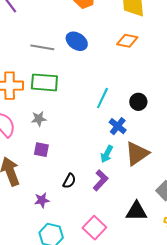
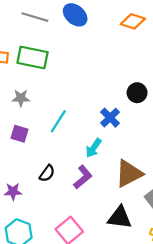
cyan line: (102, 98) -> (58, 121), moved
brown triangle: (137, 154) -> (129, 174), moved

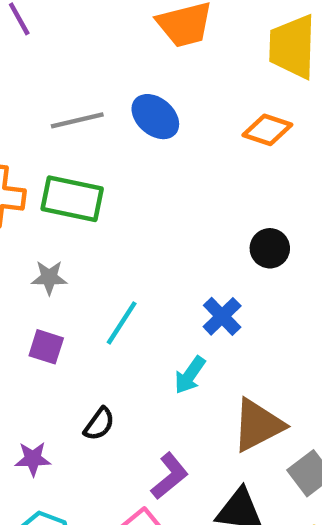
gray line: (35, 17) -> (77, 120), turned -30
black circle: (137, 93) -> (270, 248), moved
purple L-shape: (83, 177) -> (170, 476), moved

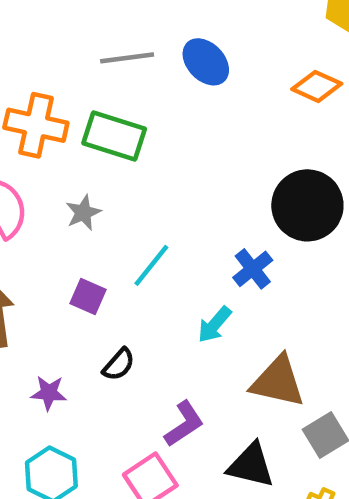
black circle: (270, 248) -> (307, 205), size x1.8
gray star: (49, 277) -> (83, 213), turned -30
purple square: (46, 347) -> (88, 297), moved
brown triangle: (258, 425) -> (278, 382), turned 34

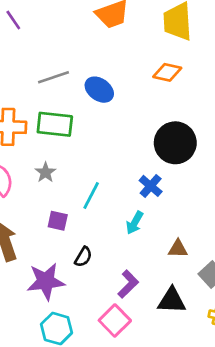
blue ellipse: (206, 62) -> (99, 90), moved
brown triangle: (278, 382) -> (178, 249), size x0.6
purple star: (49, 393) -> (46, 281), size x1.8

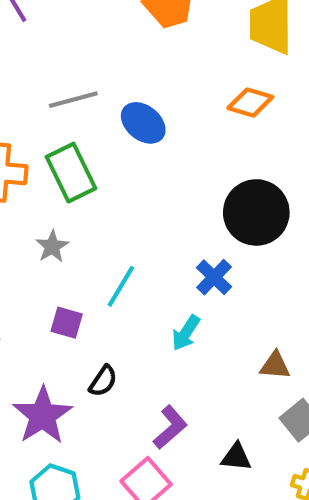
green rectangle: (55, 124) -> (71, 173), turned 54
brown triangle: (178, 249) -> (275, 365), moved
purple star: (46, 281) -> (43, 415), turned -30
black triangle: (172, 301) -> (236, 457), size x0.7

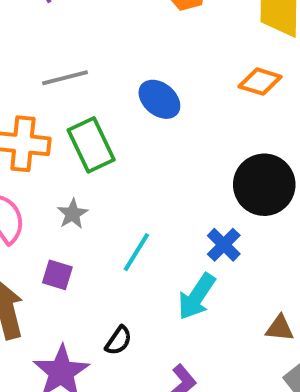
gray line: (73, 100) -> (65, 78), moved
purple square: (67, 323) -> (57, 275), moved
cyan arrow: (186, 333) -> (197, 297), size x1.4

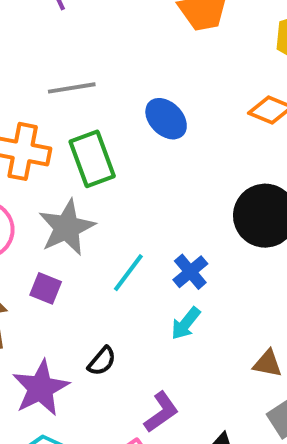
gray star: (72, 214) -> (67, 228), size x1.8
blue cross: (224, 245) -> (190, 272), moved
cyan arrow: (197, 297) -> (186, 323), size x0.7

